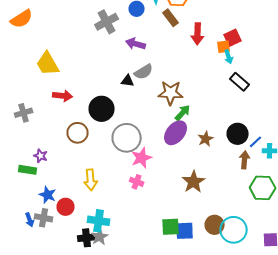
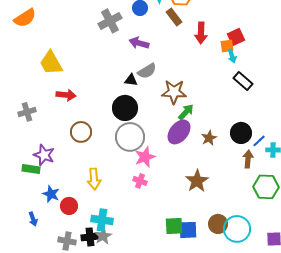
black circle: (102, 109) -> (125, 108), moved
purple star: (41, 156) -> (44, 155), size x1.5
gray cross: (44, 218) -> (67, 241), moved

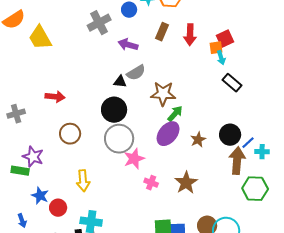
brown rectangle: (174, 17) -> (162, 32), moved, turned 60
yellow trapezoid: (51, 63) -> (40, 38), moved
brown arrow: (248, 159) -> (237, 161), size x1.5
pink cross: (140, 181) -> (151, 183), moved

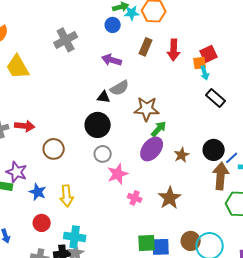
gray cross: (99, 23) -> (66, 40), moved
yellow trapezoid: (40, 38) -> (18, 67), moved
red arrow: (55, 97) -> (25, 126), moved
gray circle: (119, 139) -> (103, 154), size x0.6
blue star: (40, 196) -> (38, 192), moved

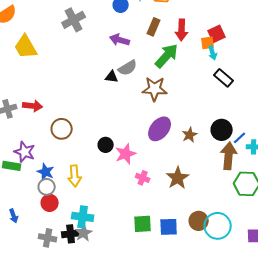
black circle: (98, 125) -> (106, 145), moved, size x0.6
green arrow: (159, 129) -> (167, 56), moved, size x1.5
gray circle: (103, 154) -> (47, 187), moved
green square: (147, 243) -> (143, 224), moved

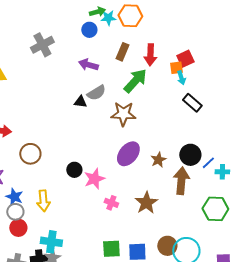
brown arrow: (229, 156) -> (181, 181), moved

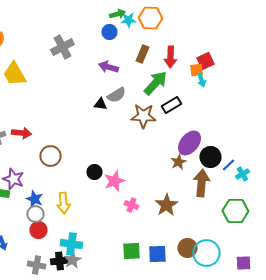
black rectangle: (192, 103) -> (171, 105), moved, turned -72
purple ellipse: (128, 154) -> (189, 143), moved
cyan cross: (222, 172) -> (242, 174), turned -32

